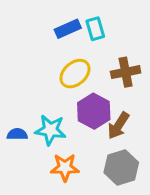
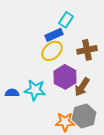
blue rectangle: (68, 29) -> (54, 35), moved
cyan rectangle: (95, 29) -> (66, 20), turned 49
orange star: (65, 168) -> (65, 122), moved

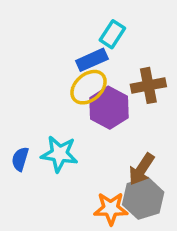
purple hexagon: (65, 77) -> (109, 108), moved
brown arrow: (82, 87) -> (141, 169), moved
blue semicircle: (12, 93) -> (20, 159), turned -72

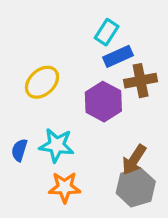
blue rectangle: (92, 60) -> (118, 56), moved
yellow ellipse: (88, 87) -> (42, 82), moved
orange star: (111, 209) -> (65, 187), moved

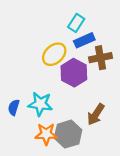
yellow ellipse: (42, 82) -> (54, 54), moved
gray hexagon: (136, 187) -> (68, 134), moved

